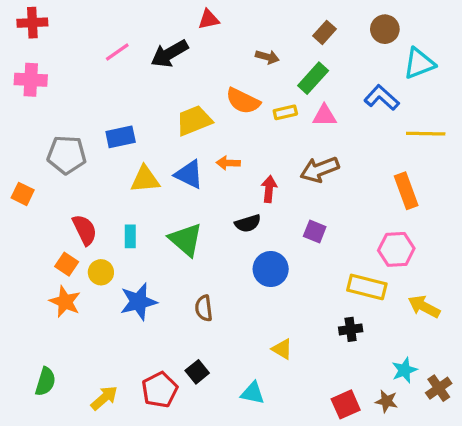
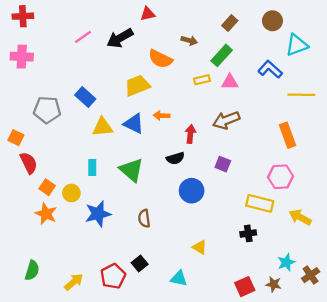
orange semicircle: (243, 101) -> (160, 59), moved
blue rectangle: (121, 137) -> (85, 97), turned 54
red semicircle: (85, 230) -> (29, 163), moved

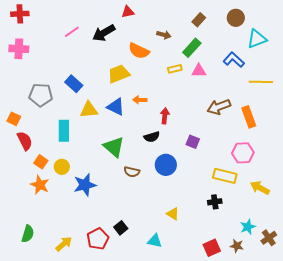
brown arrow: (226, 120) -> (219, 107), moved
cyan rectangle: (92, 168) -> (64, 131), moved, size x1.5
brown semicircle: (144, 218) -> (132, 172), moved, turned -70

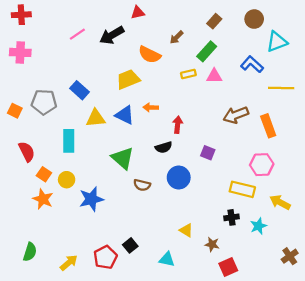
brown arrow: (164, 35) -> (177, 37), turned 120
orange square: (14, 119) -> (15, 111), moved
cyan star: (248, 227) -> (258, 226), moved
brown star: (237, 246) -> (212, 244), moved

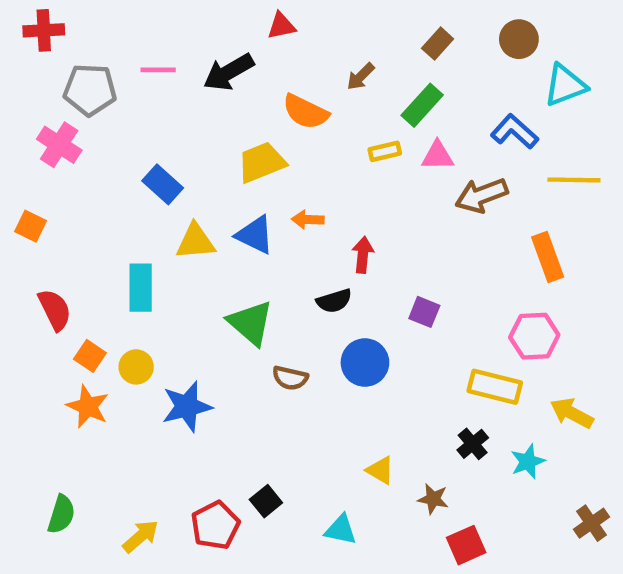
pink line: (77, 34) -> (158, 70), turned 35
pink cross: (20, 52) -> (59, 145), moved, turned 30
gray pentagon: (44, 102) -> (90, 90), moved
brown arrow: (236, 115) -> (482, 195), moved
black cross: (232, 217) -> (473, 444), turned -32

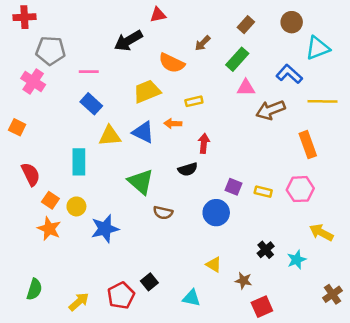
pink line: (158, 70) -> (89, 72), moved
yellow rectangle: (385, 151) -> (194, 101), moved
purple square: (424, 312) -> (233, 187), moved
blue circle: (365, 363) -> (216, 213), moved
yellow rectangle: (495, 387) -> (263, 192), moved, size x0.6

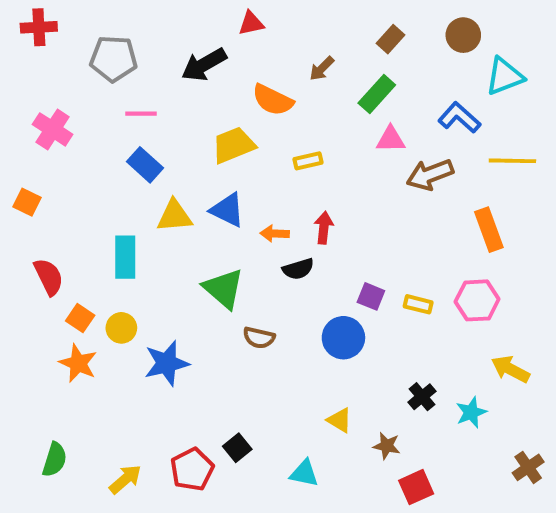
gray pentagon: (50, 51) -> (114, 59), moved
orange arrow: (173, 124) -> (275, 234), moved

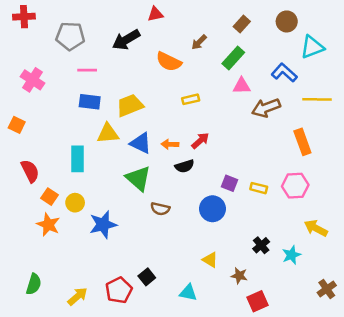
yellow trapezoid: (233, 145) -> (130, 105), moved
blue rectangle: (145, 165) -> (90, 102), turned -35
blue triangle: (227, 210) -> (141, 143), moved
red arrow: (324, 228) -> (200, 141), turned 42

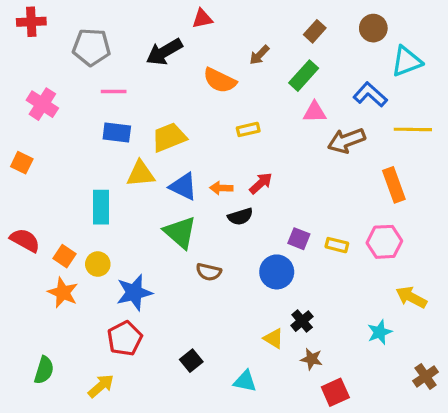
red semicircle: (30, 171) -> (25, 240), moved, turned -35
black cross: (261, 245) -> (302, 321), moved
red pentagon: (119, 290) -> (125, 338), moved

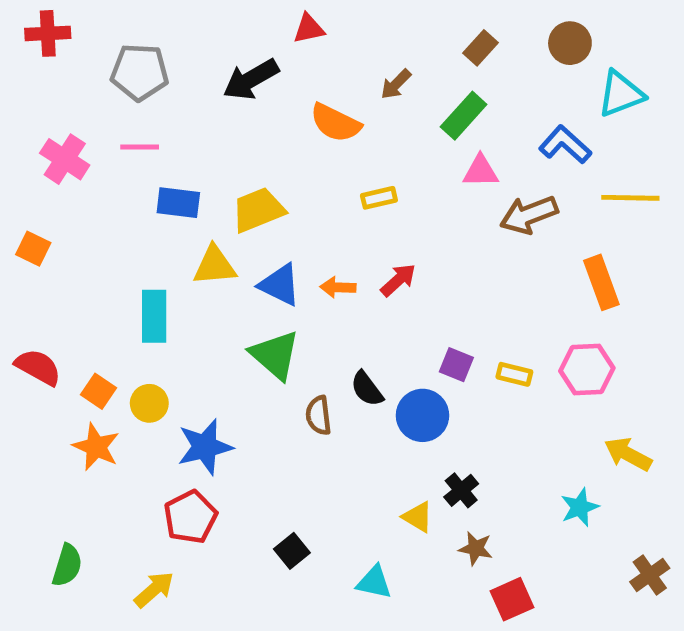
pink line: (114, 91) -> (140, 147), moved
black semicircle: (240, 217) -> (367, 389), moved, turned 70
brown semicircle: (209, 272) -> (319, 415), turned 70

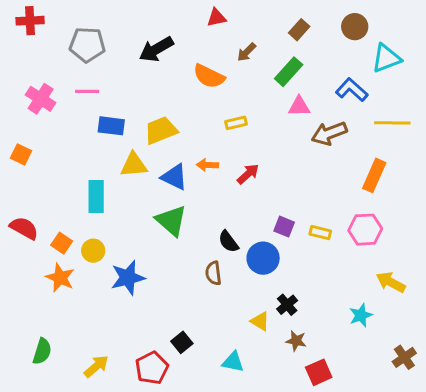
red triangle: (309, 29) -> (216, 18), moved
orange rectangle: (601, 282) -> (374, 175), turned 44
orange arrow: (338, 287) -> (207, 165), moved
brown semicircle: (319, 415) -> (213, 273), moved
red pentagon: (190, 517) -> (152, 368), moved

